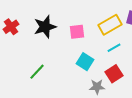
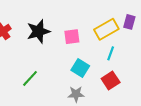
cyan line: (114, 48) -> (111, 53), turned -40
gray star: (97, 87) -> (76, 94), moved

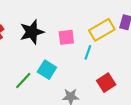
cyan line: (111, 53) -> (88, 52), moved
cyan square: (80, 68) -> (47, 70), moved

